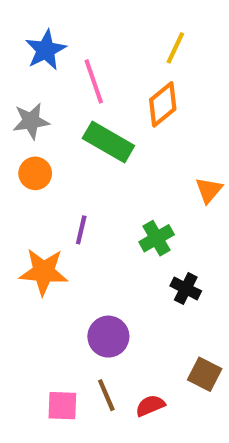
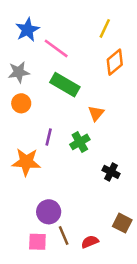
pink line: (94, 81) -> (56, 48), turned -35
orange diamond: (163, 104) -> (115, 62), moved
orange triangle: (209, 190) -> (96, 113), moved
green cross: (157, 238) -> (80, 142), moved
purple circle: (108, 337) -> (49, 212), moved

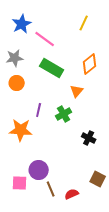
orange diamond: (115, 62) -> (90, 64), moved
pink square: (37, 242) -> (20, 183), moved

